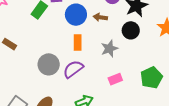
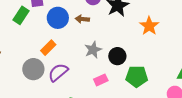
black circle: (131, 30) -> (117, 56), moved
orange rectangle: (78, 43) -> (48, 48), moved, turned 49
green pentagon: (151, 78) -> (137, 76), turned 30

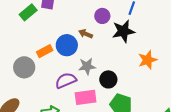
blue circle: (58, 18) -> (67, 45), moved
purple semicircle: (58, 72) -> (66, 80), moved
pink rectangle: (101, 80) -> (86, 97), size x1.5

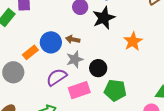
brown arrow: (86, 34) -> (73, 39), moved

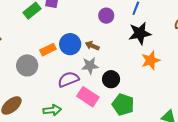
black star: (104, 18) -> (140, 33), moved
pink rectangle: (79, 90) -> (88, 97), turned 40

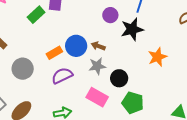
black star: (140, 33) -> (132, 29), moved
gray circle: (27, 65) -> (23, 69), moved
purple semicircle: (68, 79) -> (62, 76), moved

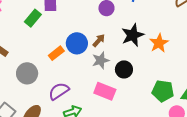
black star: (132, 29) -> (133, 35), moved
brown arrow: (98, 46) -> (99, 40), turned 120
purple semicircle: (62, 76) -> (59, 91), moved
green pentagon: (133, 103) -> (163, 91), moved

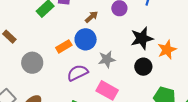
brown arrow: (99, 40) -> (92, 17), moved
black circle: (124, 69) -> (143, 67), moved
purple semicircle: (59, 91) -> (78, 73), moved

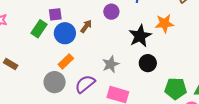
blue circle: (86, 39) -> (65, 33), moved
orange star: (167, 50) -> (164, 23), moved, turned 30
gray circle: (32, 63) -> (55, 82), moved

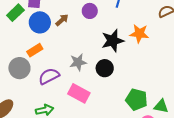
black circle: (148, 63) -> (105, 68), moved

